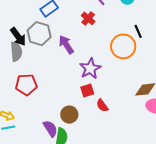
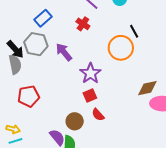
red semicircle: (102, 105) -> (98, 115), moved

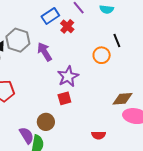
blue rectangle: (43, 18) -> (50, 16), moved
orange circle: (121, 48) -> (102, 55), size x0.7
red semicircle: (98, 115) -> (99, 135), moved, turned -56

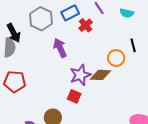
gray hexagon: (18, 40) -> (41, 19), moved
red square: (64, 98) -> (74, 96), turned 32
brown diamond: (122, 99) -> (101, 75), moved

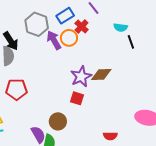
cyan semicircle: (127, 13) -> (121, 27), moved
purple arrow: (60, 48) -> (54, 40), moved
orange circle: (116, 58) -> (69, 38), moved

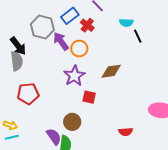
orange circle: (69, 38) -> (79, 49), moved
purple star: (81, 77) -> (74, 76), moved

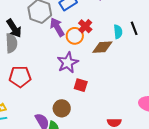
cyan semicircle: (126, 23) -> (118, 32), moved, turned -104
red cross: (87, 25) -> (85, 26), moved
brown diamond: (111, 71) -> (102, 47), moved

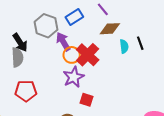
red cross: (85, 26) -> (88, 55), moved, size x1.6
orange circle: (75, 36) -> (72, 55), moved
brown diamond: (102, 47) -> (110, 29), moved

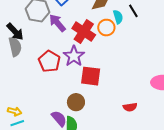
orange circle: (72, 55) -> (106, 28), moved
red pentagon: (26, 91) -> (49, 61), moved, turned -30
red square: (87, 100) -> (91, 76), size x1.5

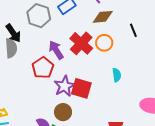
cyan semicircle: (118, 17) -> (117, 75), moved
purple arrow: (57, 23) -> (56, 50), moved
purple star: (74, 56) -> (64, 86), moved

